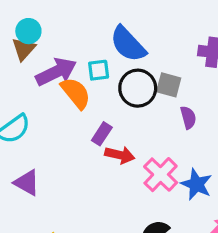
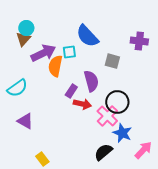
black circle: (138, 88) -> (117, 102), moved
orange semicircle: (76, 93) -> (55, 66), turned -130
purple semicircle: (188, 117) -> (91, 81), moved, size x1.5
blue star: (196, 184) -> (122, 133), moved

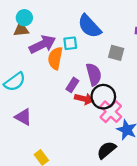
brown triangle: (23, 39) -> (21, 29), turned 42
black circle: (117, 102) -> (103, 97), moved

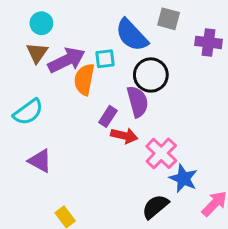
brown triangle: (21, 29) -> (37, 53), moved, turned -49
gray square: (116, 53) -> (169, 19), moved
black circle: (103, 97) -> (151, 75), moved

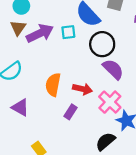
orange semicircle: (84, 79) -> (53, 85), moved
purple semicircle: (138, 102) -> (113, 69), moved, turned -30
purple rectangle: (108, 116) -> (71, 112), moved

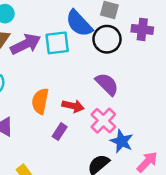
cyan square: (68, 32) -> (57, 43), size x1.5
black circle: (102, 44) -> (107, 39), moved

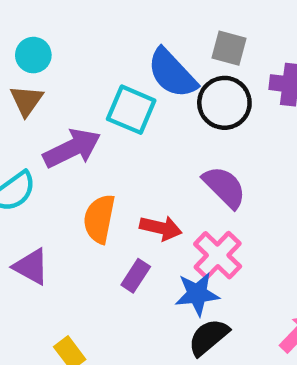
cyan square: (57, 43) -> (131, 110), turned 30
purple arrow: (26, 44) -> (72, 148), moved
blue star: (122, 141) -> (197, 294), moved, turned -30

